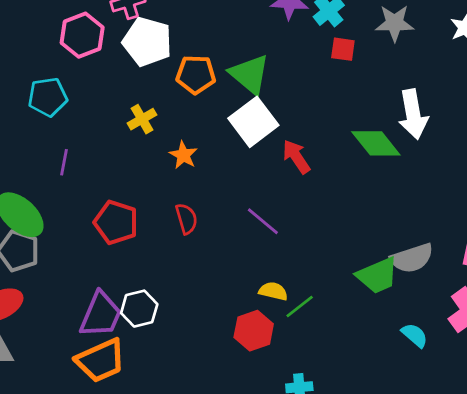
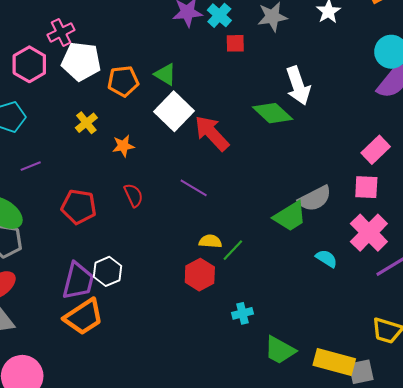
green triangle: (250, 74) -> (165, 74), size x0.7
orange star: (183, 155) -> (123, 146), turned -30
red arrow: (296, 157) -> (212, 133), size x1.4
purple line: (64, 162) -> (31, 166), turned 66

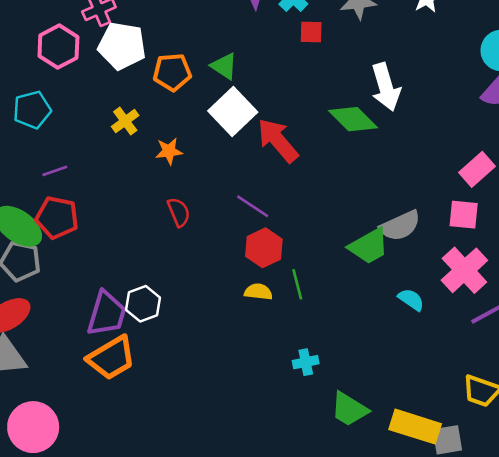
red pentagon: (79, 207) -> (57, 218), moved
yellow semicircle: (210, 241) -> (258, 292), moved
green line: (233, 250) -> (297, 284), turned -60
red hexagon: (200, 275) -> (264, 248), moved

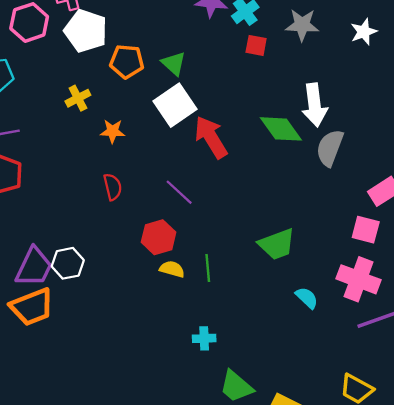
gray semicircle: (400, 226) -> (330, 148), moved, turned 126
red hexagon: (264, 248) -> (159, 237), moved
pink cross: (464, 270) -> (358, 279), turned -36

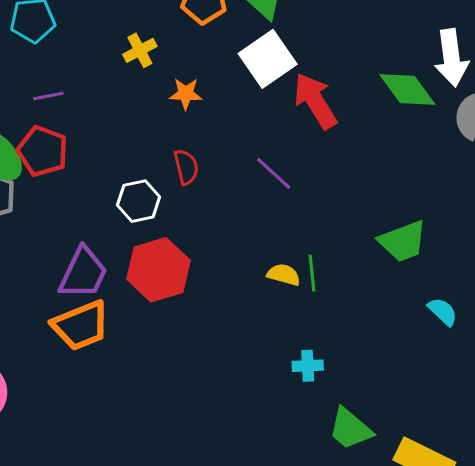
red hexagon: (159, 237) -> (158, 270), moved, size x1.4
white hexagon: (68, 263) -> (139, 201), moved
yellow semicircle: (172, 269) -> (284, 275), moved

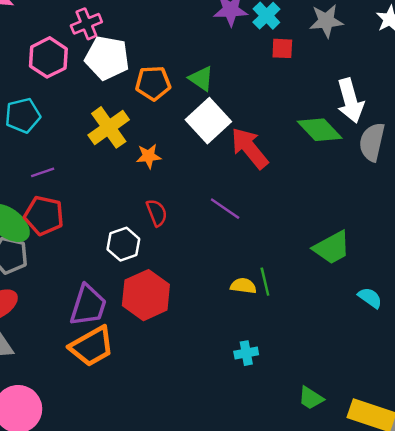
yellow cross: (140, 50) -> (109, 127), size x1.6
cyan cross: (308, 366) -> (246, 353), moved
green trapezoid: (350, 429) -> (311, 398), size x0.7

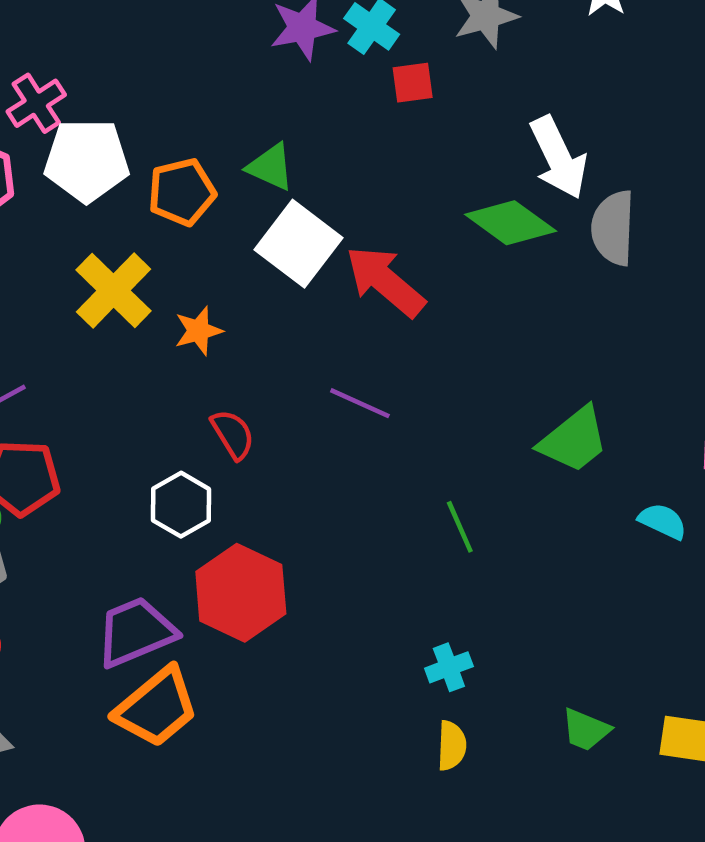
yellow semicircle: (243, 286) -> (452, 746), moved, turned 95
purple trapezoid: (88, 305) -> (136, 632), turned -120

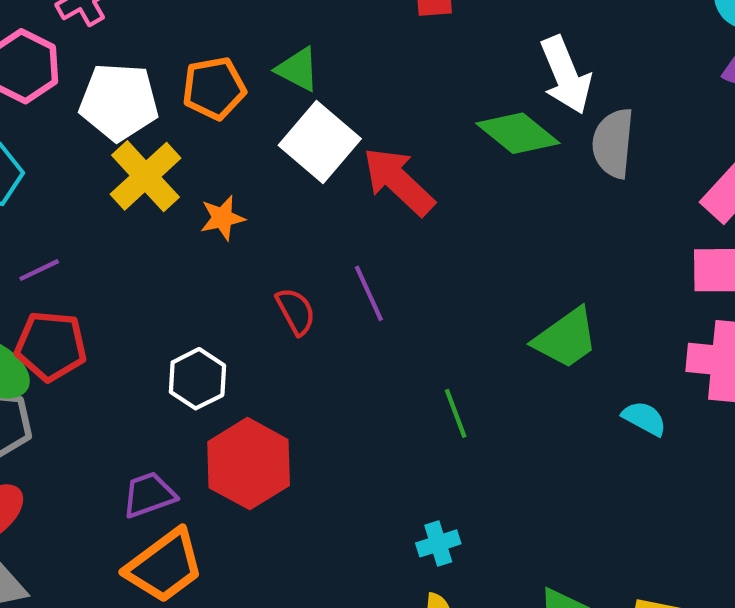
white pentagon: (87, 160) -> (119, 102), moved
purple line: (360, 403) -> (369, 293), turned 38
red semicircle: (233, 434) -> (296, 311), moved
purple trapezoid: (136, 632) -> (149, 495), size x0.7

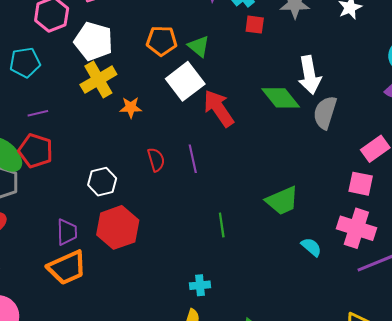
green triangle: (298, 69) -> (199, 46), moved
orange pentagon: (214, 88) -> (162, 41), moved
purple trapezoid: (149, 495) -> (67, 232), turned 96

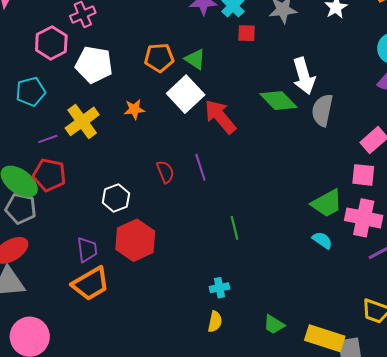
yellow cross: (98, 80) -> (82, 121), moved
orange star: (131, 107) -> (134, 109), moved
green trapezoid: (282, 201) -> (327, 203), moved

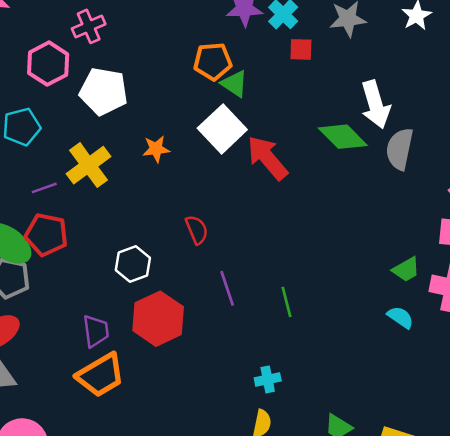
orange pentagon: (159, 58) -> (213, 61), moved
purple line: (200, 167) -> (227, 288), moved
green trapezoid: (327, 203) -> (406, 269), size x0.7

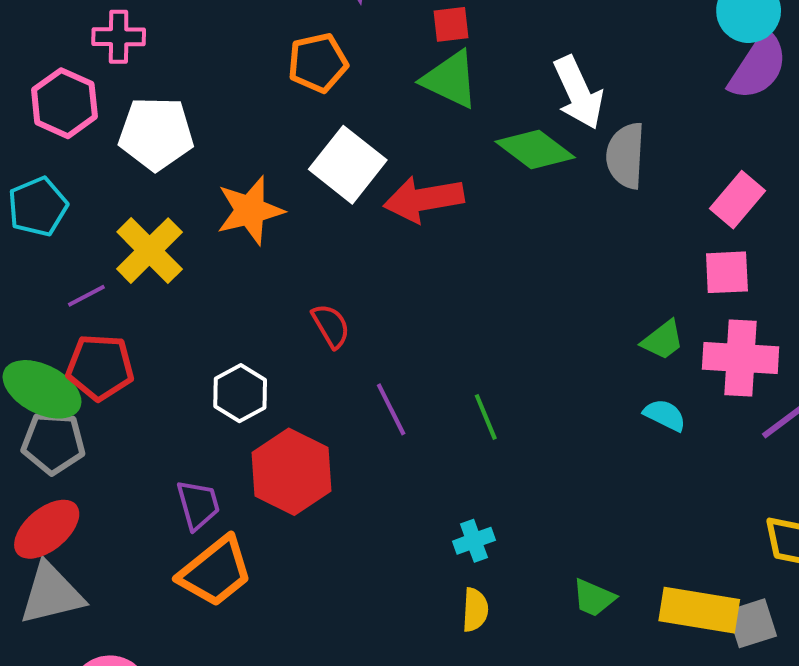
pink cross: (89, 26) -> (119, 37), turned 32
green triangle: (234, 84) -> (450, 79), moved, size x1.4
orange star: (156, 149) -> (250, 210), size x1.6
red arrow: (267, 158) -> (424, 199), turned -51

